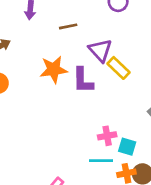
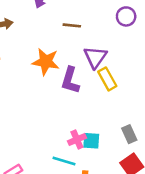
pink cross: (107, 136) -> (77, 140), turned -30
cyan square: (127, 147) -> (91, 141), moved, turned -30

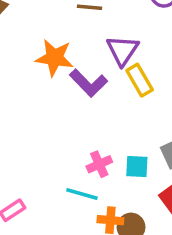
purple L-shape: (70, 80) -> (88, 83), turned -60
cyan square: (91, 141) -> (137, 166), moved

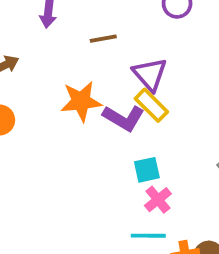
yellow rectangle: (140, 80) -> (151, 105), moved
cyan square: (137, 166) -> (147, 170), moved

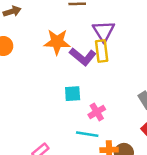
yellow rectangle: (151, 105) -> (102, 51), turned 30
cyan square: (147, 170) -> (73, 94), moved

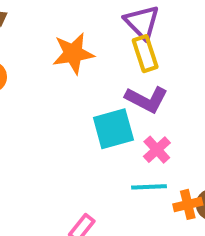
purple L-shape: (83, 57) -> (147, 99), moved
cyan square: (73, 94) -> (113, 129), size x1.5

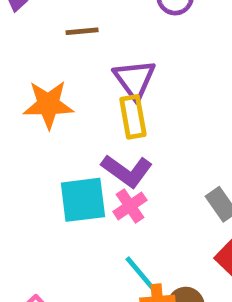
pink cross: (157, 150) -> (130, 206), moved
cyan line: (149, 187) -> (141, 274), moved, turned 44

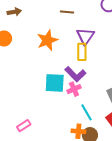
orange star: (48, 104) -> (47, 40), turned -30
cyan line: (141, 274) -> (86, 112), moved

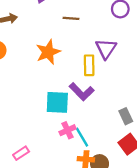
purple triangle: (85, 36) -> (106, 49), moved
pink cross: (74, 89) -> (67, 130), moved
cyan line: (86, 112) -> (82, 137), moved

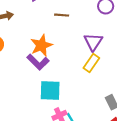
yellow rectangle: (89, 65) -> (91, 63), moved, turned 36
purple L-shape: (82, 92) -> (38, 62), moved

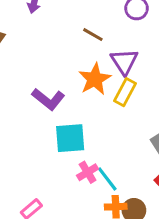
brown line: (62, 15) -> (93, 35), moved, turned 32
orange star: (41, 45) -> (95, 79), moved

